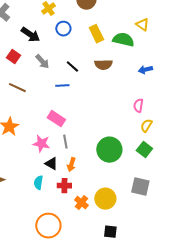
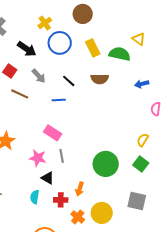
blue circle: (63, 29) -> (60, 43), size x1.5
brown line: (17, 88) -> (20, 94), moved
pink semicircle: (138, 106) -> (156, 109), moved
orange arrow: (71, 165) -> (80, 189), moved

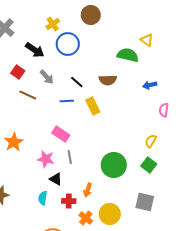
yellow rectangle: (93, 48) -> (93, 106), moved

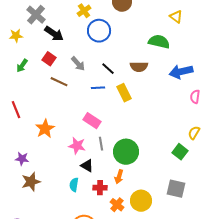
yellow triangle: (147, 40) -> (176, 17), moved
black arrow: (35, 50) -> (54, 34), moved
blue arrow: (150, 85) -> (181, 72), size x1.6
yellow semicircle: (151, 141) -> (194, 133), moved
green circle: (114, 165) -> (126, 152), moved

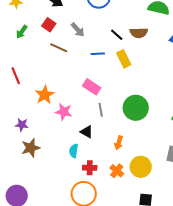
black line: (108, 69) -> (117, 35), moved
pink star: (77, 146) -> (64, 112), moved
green circle: (126, 152) -> (136, 108), moved
red cross: (100, 188) -> (90, 168), moved

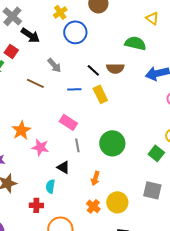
red square: (49, 25) -> (11, 51), moved
red cross: (90, 168) -> (36, 205), moved

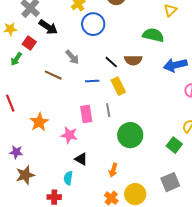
yellow triangle: (152, 18) -> (170, 10), turned 40
pink rectangle: (68, 122) -> (86, 114), turned 48
gray line: (77, 145) -> (108, 110), moved
pink star: (40, 147) -> (69, 135), moved
gray square: (152, 190) -> (170, 182), turned -36

